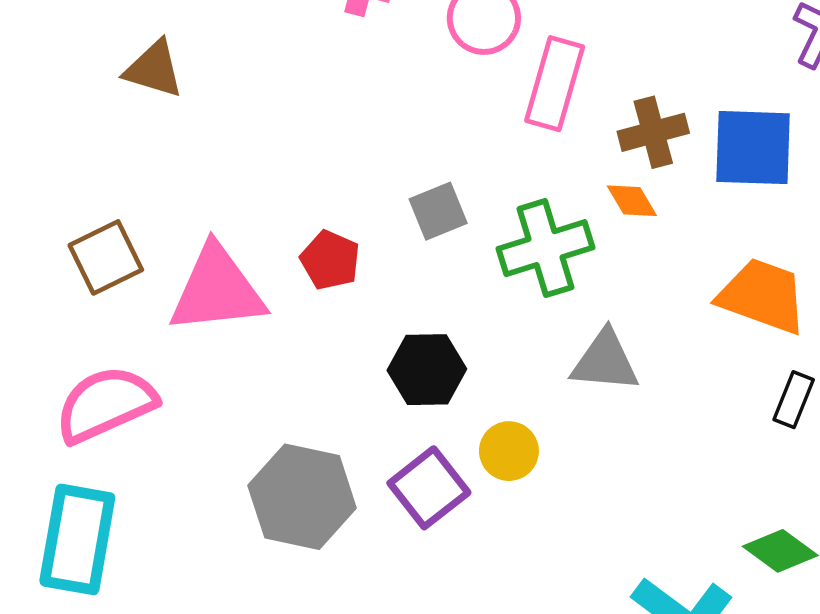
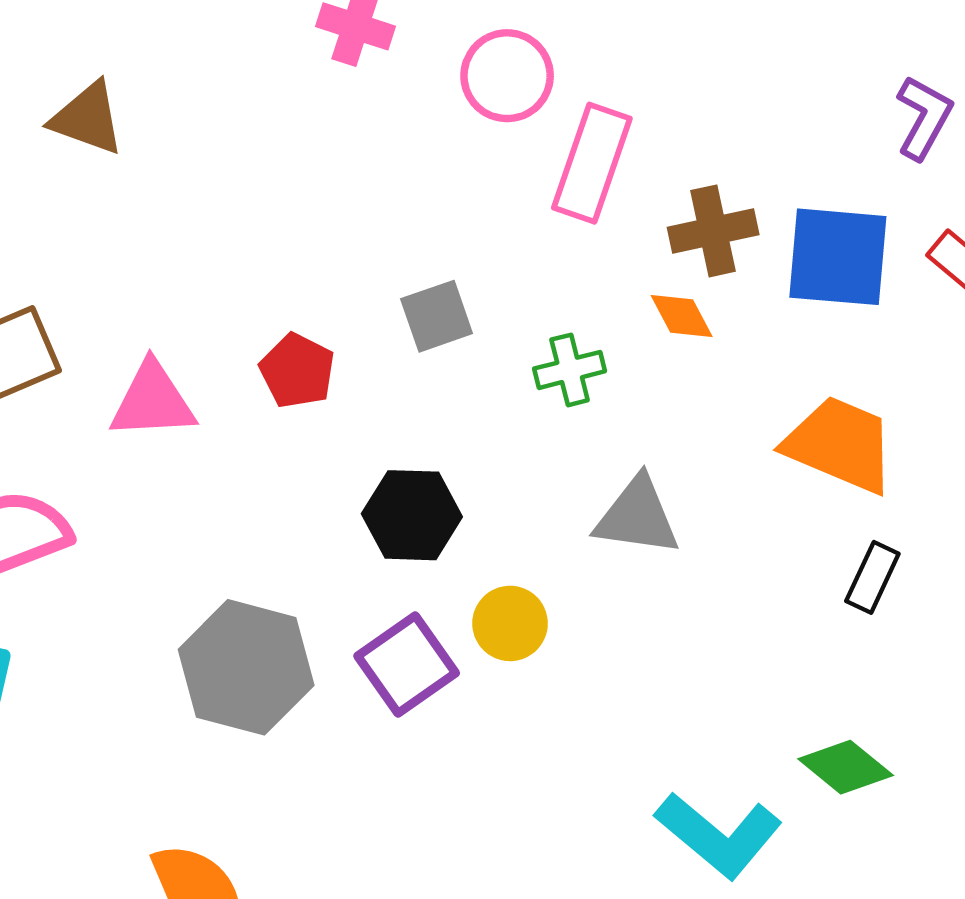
green cross: (546, 248) -> (570, 370), size x0.6
pink triangle: (217, 290) -> (153, 401), size x0.7

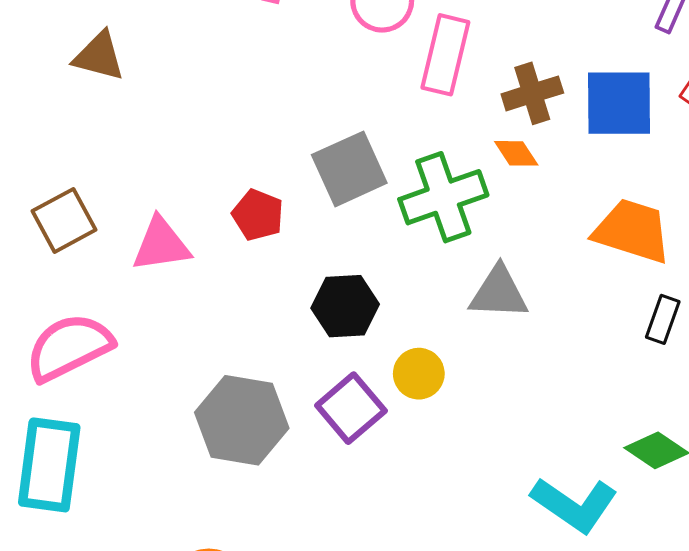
gray square: (437, 316) -> (349, 169), size x1.5
green cross: (570, 370) -> (443, 197), size x1.8

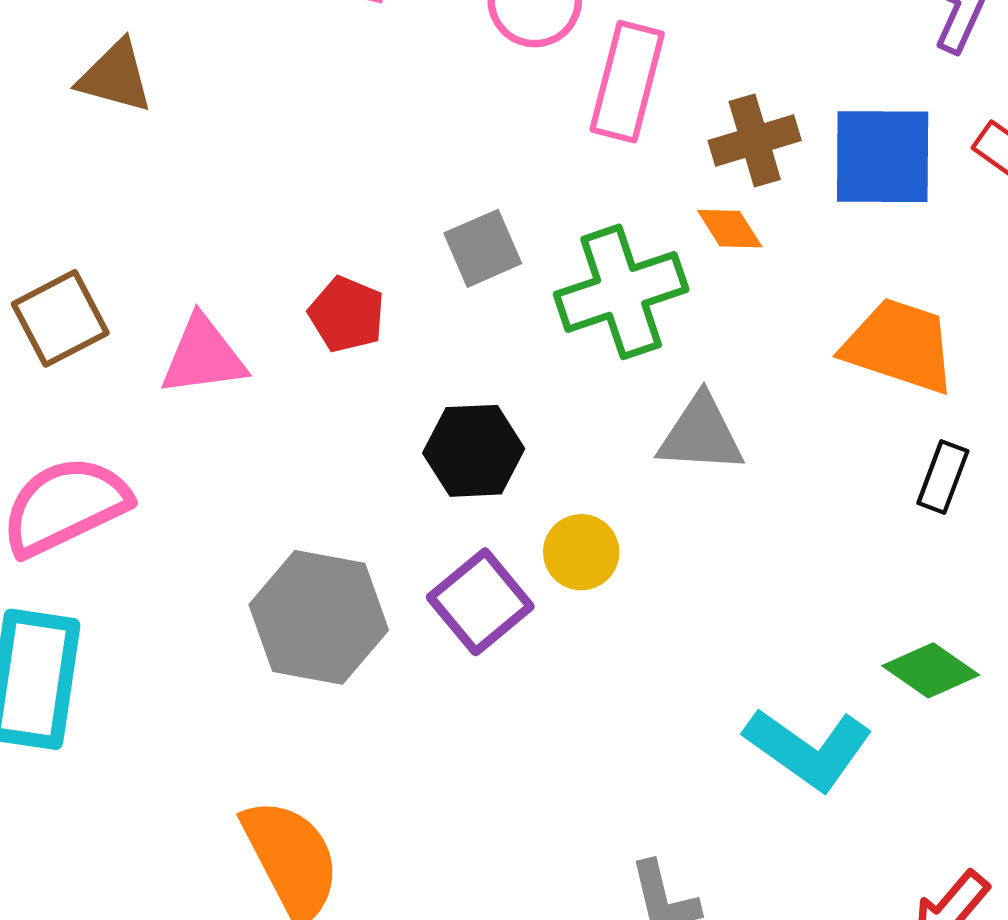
gray square: (349, 169) -> (483, 248), size x0.7

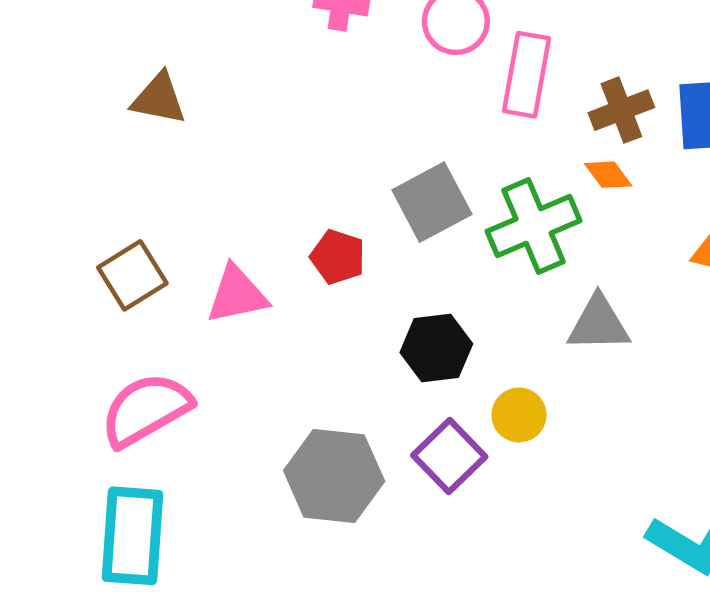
gray square: (483, 248) -> (432, 202), size x1.4

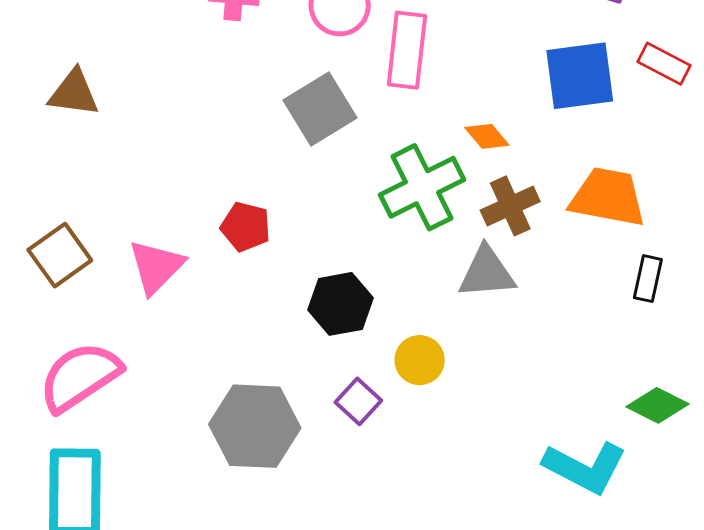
brown cross: (621, 110) -> (510, 206), moved
gray square: (432, 202) -> (320, 109), moved
pink triangle: (237, 295) -> (156, 267), turned -30
purple square: (449, 456) -> (358, 401), size x0.7

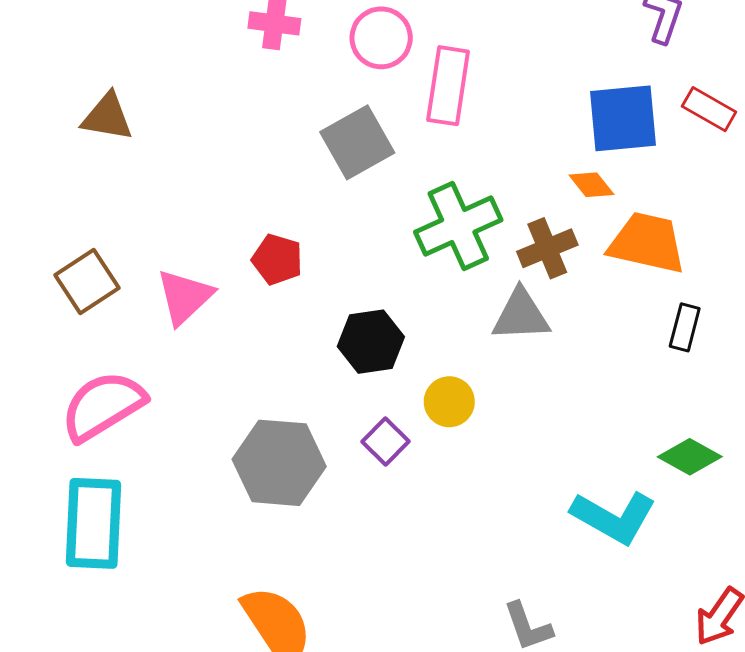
orange diamond: (487, 136) -> (591, 185), moved

